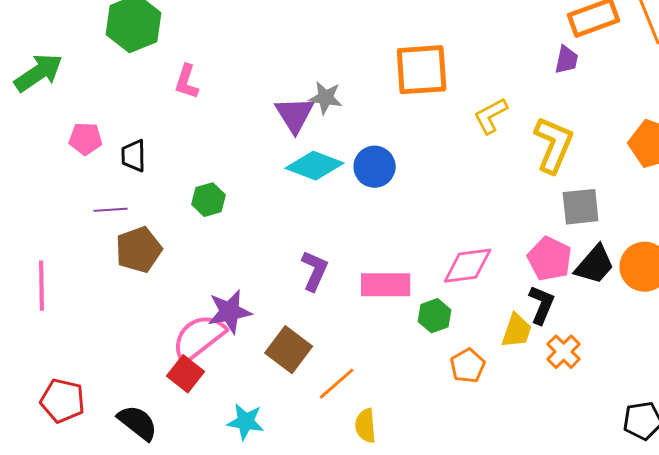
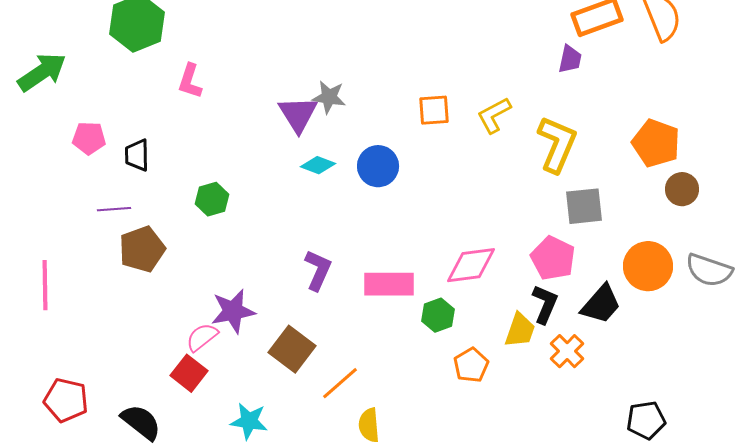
orange square: (422, 70) -> (434, 110), moved, size x0.6
cyan diamond: (315, 166) -> (318, 165), size x0.6
black trapezoid: (595, 265) -> (601, 304), moved
pink semicircle: (199, 338) -> (202, 337), size x0.6

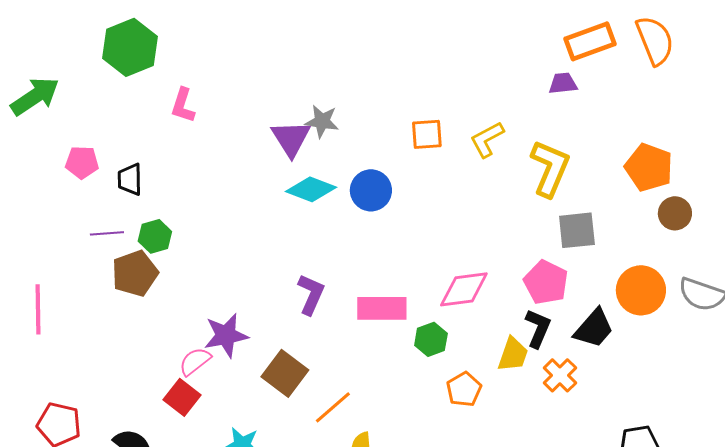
purple trapezoid: (570, 59) -> (563, 83), turned -108
cyan diamond: (318, 165) -> (311, 189), size x1.4
green hexagon: (212, 199) -> (155, 236), moved

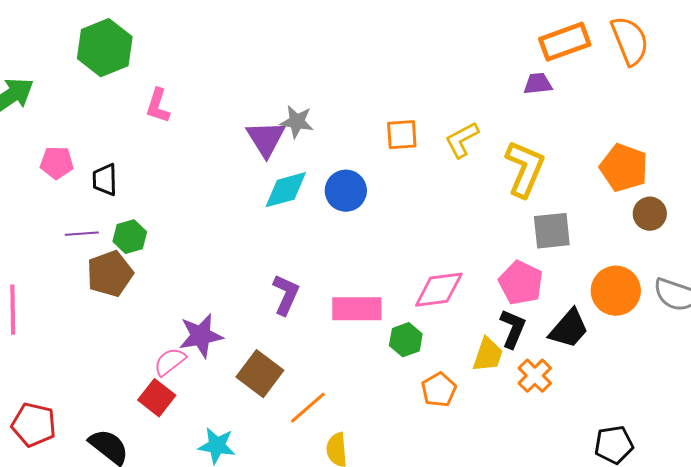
cyan diamond: (311, 189) -> (286, 190), turned -36

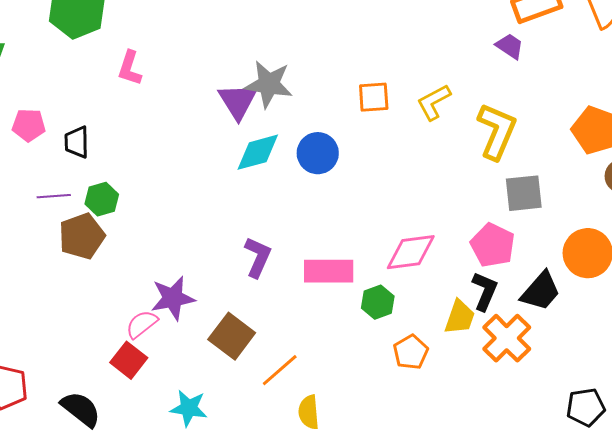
purple trapezoid: (538, 84) -> (510, 46), turned 40
gray star: (297, 122) -> (269, 84), size x1.4
orange cross: (535, 376) -> (507, 338), size x1.4

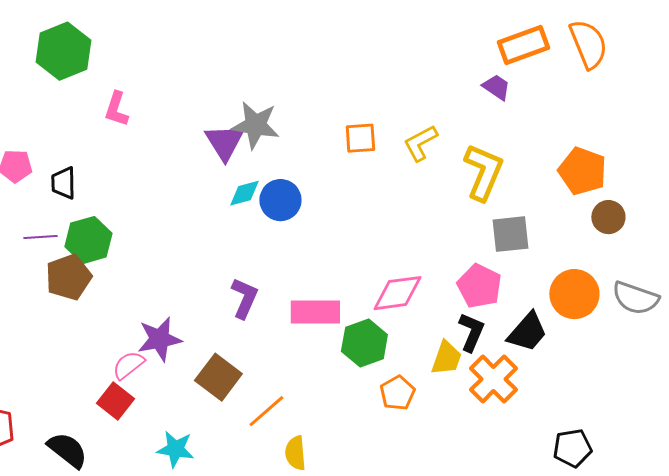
cyan diamond: (258, 152) -> (244, 193), size x0.7
blue circle: (318, 153) -> (280, 200), moved
green hexagon: (102, 199) -> (88, 240), size x1.4
green hexagon: (378, 302) -> (364, 343), size x1.4

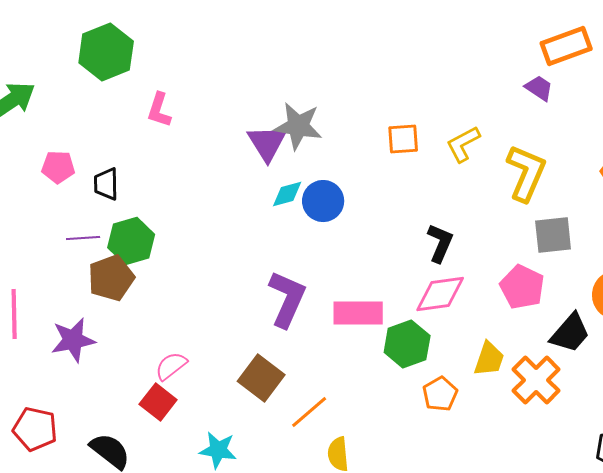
purple L-shape: (244, 298) -> (287, 299), size x1.4
black L-shape: (471, 332) -> (440, 243), moved
purple star: (159, 339) -> (73, 340), moved

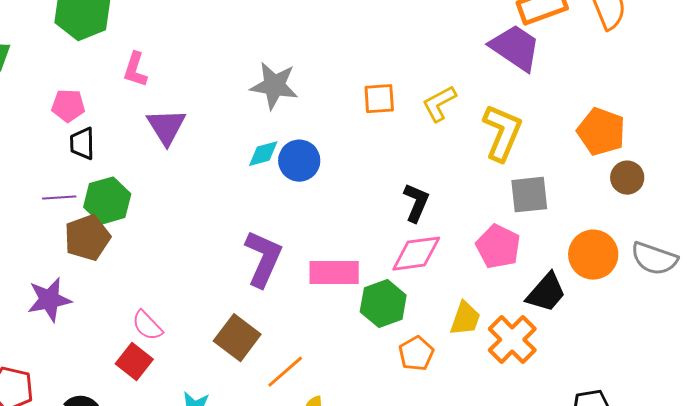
purple trapezoid: (539, 88) -> (515, 48), size x1.8
purple triangle: (267, 143) -> (166, 127), moved
pink pentagon: (58, 167) -> (68, 106), moved
pink semicircle: (171, 366) -> (147, 326), turned -96

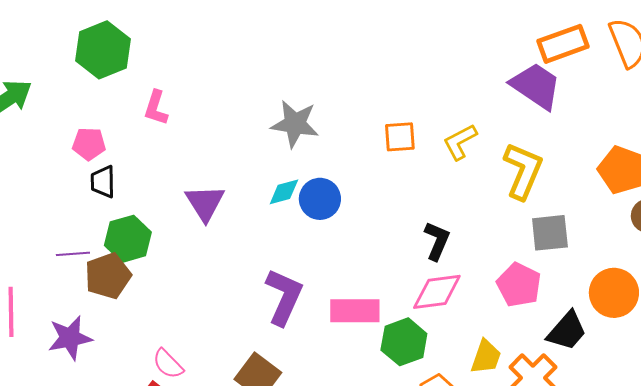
purple triangle: (166, 127) -> (205, 203), moved
purple line: (59, 198) -> (73, 254), moved

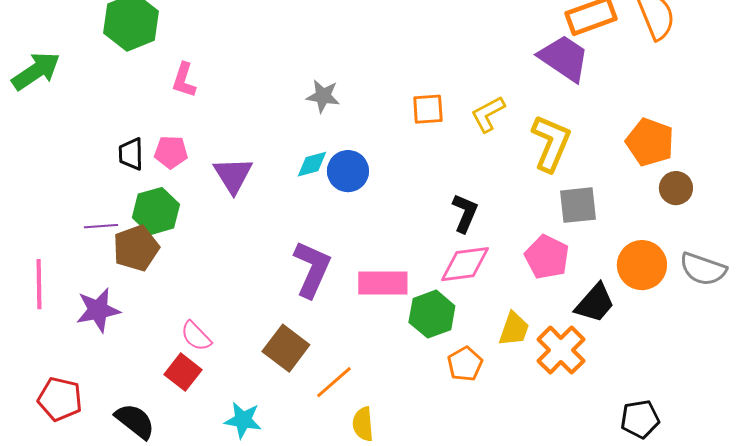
gray star: (295, 124) -> (323, 96), size x0.7
pink pentagon: (89, 144) -> (171, 152), moved

